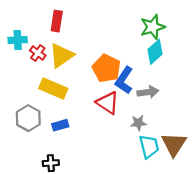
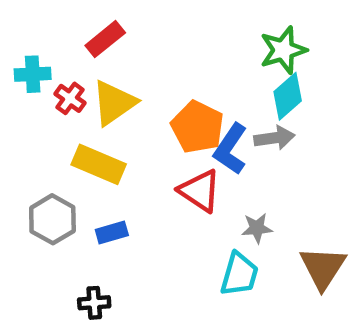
red rectangle: (57, 21) -> (105, 39), turned 42
gray arrow: (148, 92) -> (274, 138), moved
cyan trapezoid: (149, 147) -> (239, 274), moved, turned 30

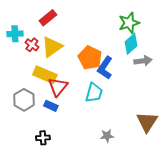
gray arrow: (274, 138) -> (143, 61), moved
red triangle: (200, 191) -> (58, 87), moved, turned 35
gray star: (257, 228) -> (107, 136), moved
blue rectangle: (112, 232) -> (51, 106), turned 40
cyan trapezoid: (239, 274) -> (94, 93), moved

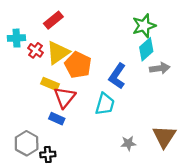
orange pentagon: (90, 58) -> (78, 65), moved
yellow rectangle: (45, 75) -> (50, 84), size x0.7
gray hexagon: (24, 100) -> (27, 143), moved
gray star: (107, 136) -> (128, 143), moved

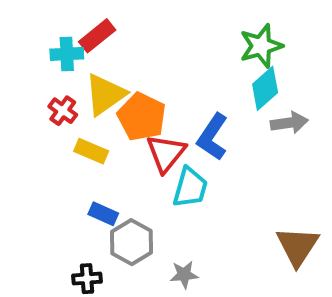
cyan cross: (16, 38) -> (67, 54), moved
red cross: (35, 50) -> (63, 111), moved
red triangle: (65, 97) -> (166, 153), moved
gray hexagon: (27, 143) -> (132, 242), moved
gray star: (128, 143) -> (184, 275), moved

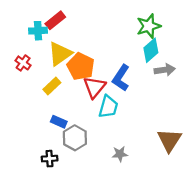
red cross: (63, 111) -> (23, 63), moved
yellow rectangle: (91, 151) -> (52, 86), turned -66
gray star: (184, 275) -> (120, 154), moved

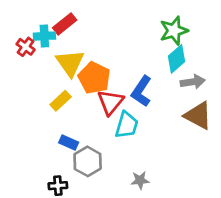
yellow triangle: (60, 54) -> (70, 63), turned -30
red cross: (23, 63) -> (26, 47), moved
brown triangle: (169, 140) -> (198, 116), moved, turned -35

